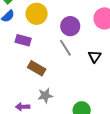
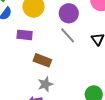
gray star: (45, 96) -> (45, 84), moved

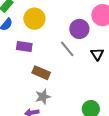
purple circle: (69, 13) -> (79, 29), moved

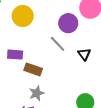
purple rectangle: (24, 47) -> (15, 55), moved
black triangle: (97, 54) -> (84, 54), moved

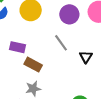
purple circle: (68, 23) -> (69, 14), moved

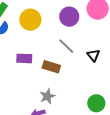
brown rectangle: (33, 65) -> (51, 67), moved

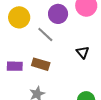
gray line: (66, 46) -> (45, 34), moved
purple rectangle: (24, 58) -> (15, 66), moved

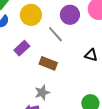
black triangle: (83, 52) -> (91, 55), turned -40
purple rectangle: (15, 66) -> (22, 48), moved, turned -49

